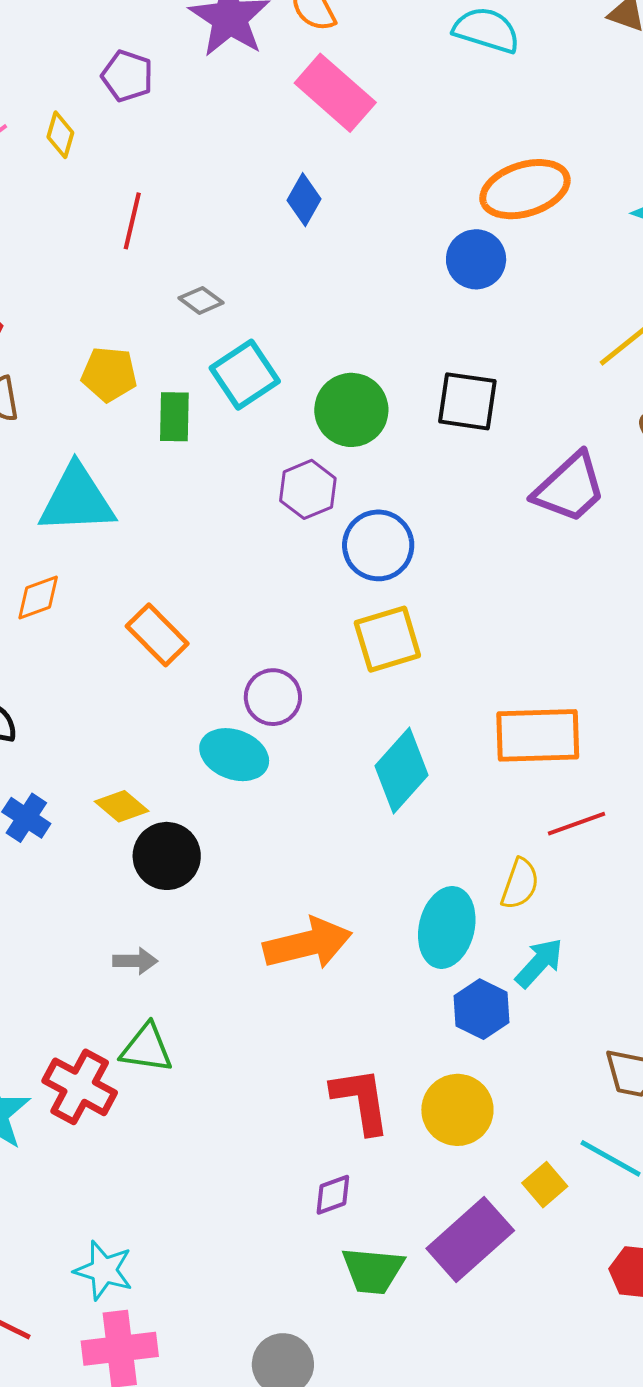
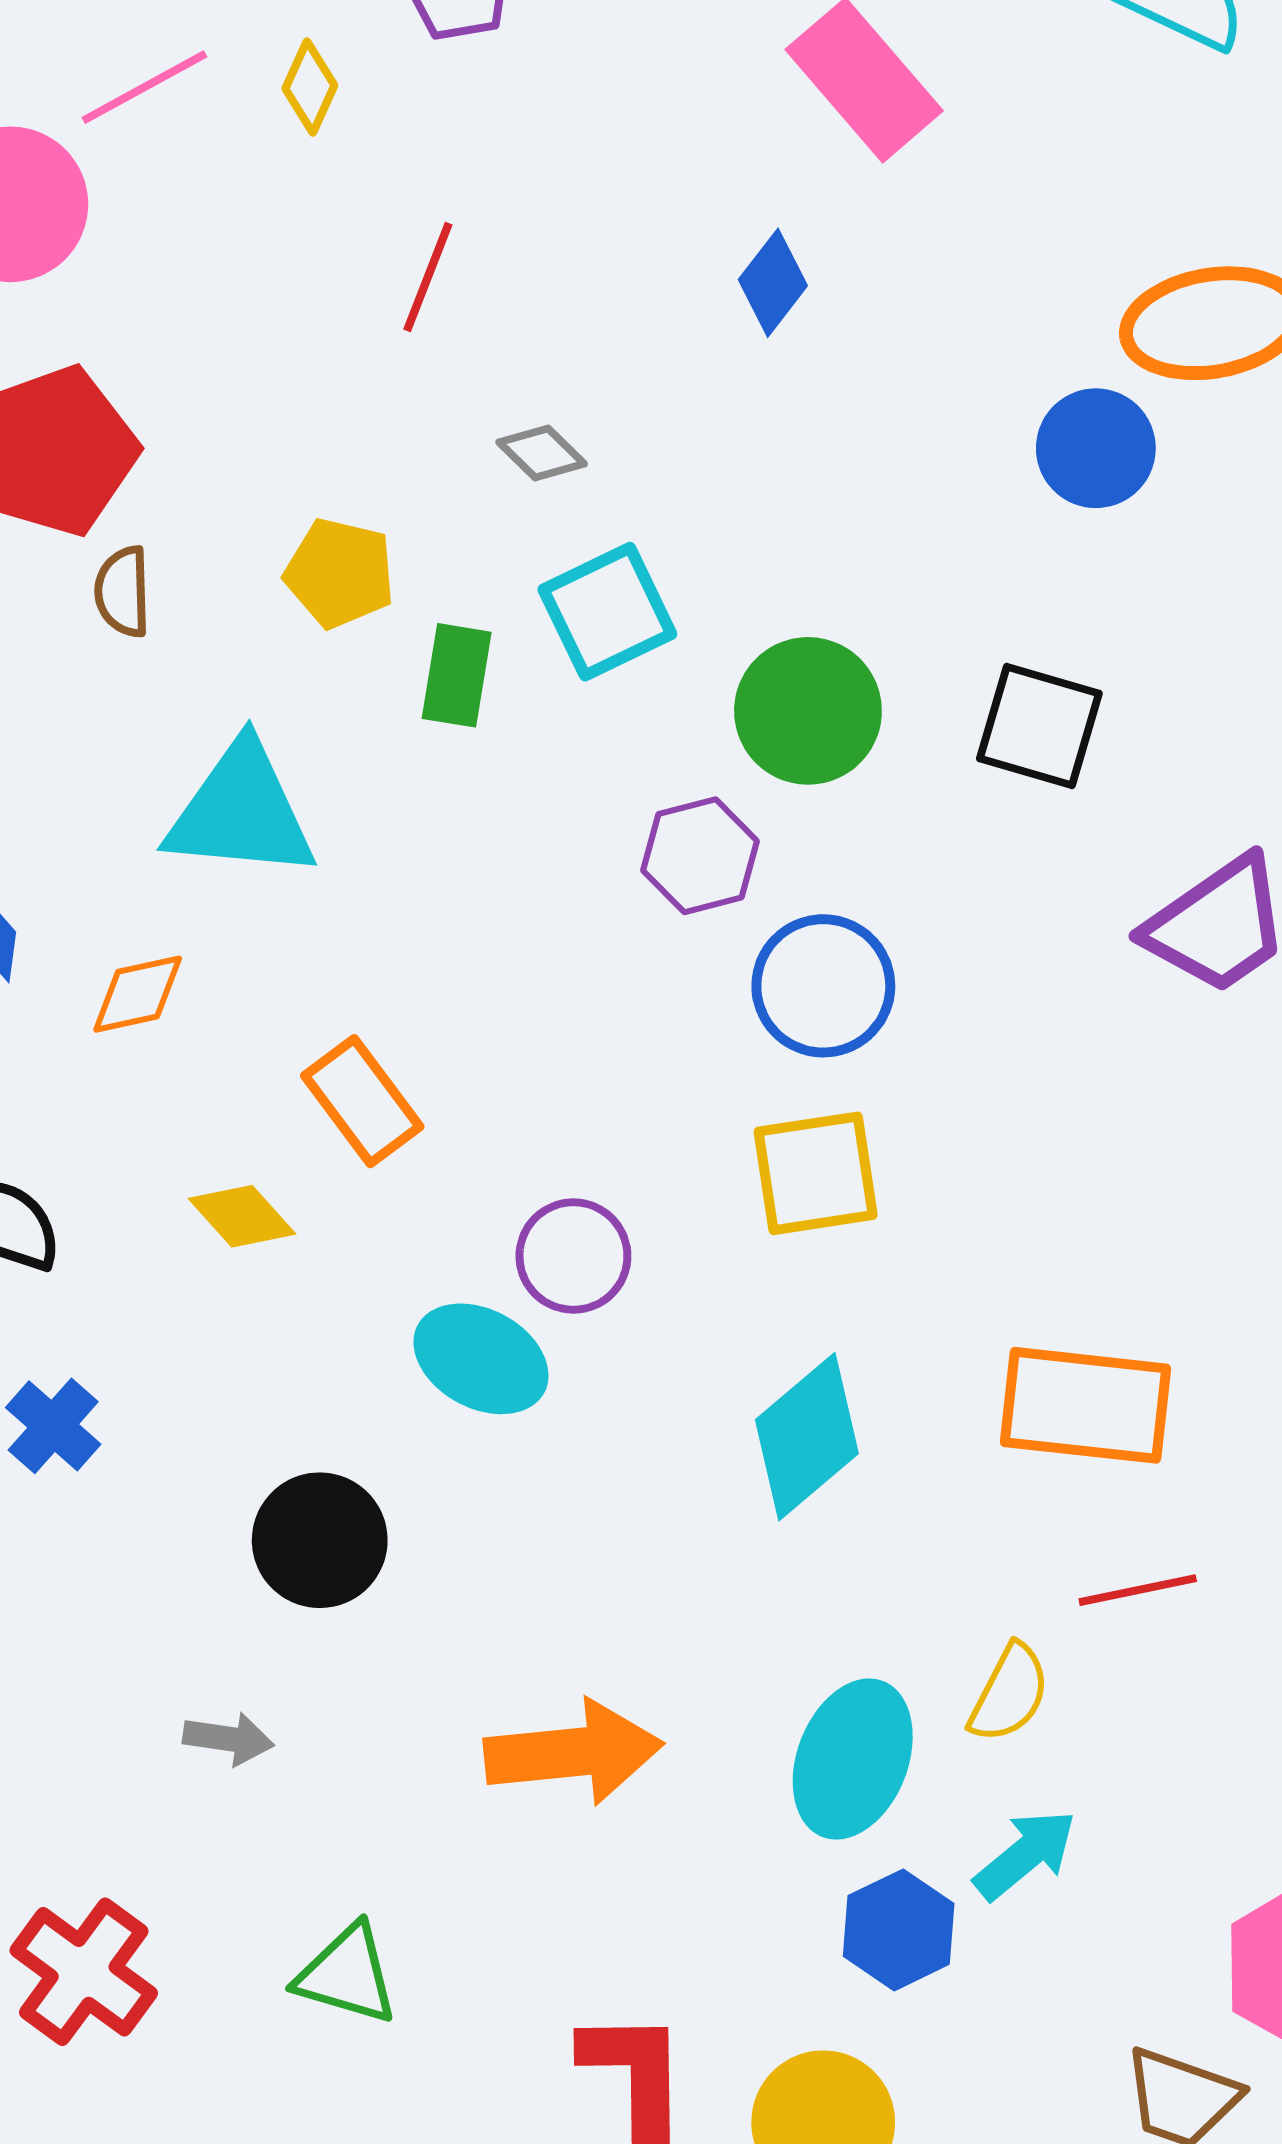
yellow diamond: (122, 806) -> (242, 1216), moved
green triangle: (147, 1048) -> (347, 1975), moved

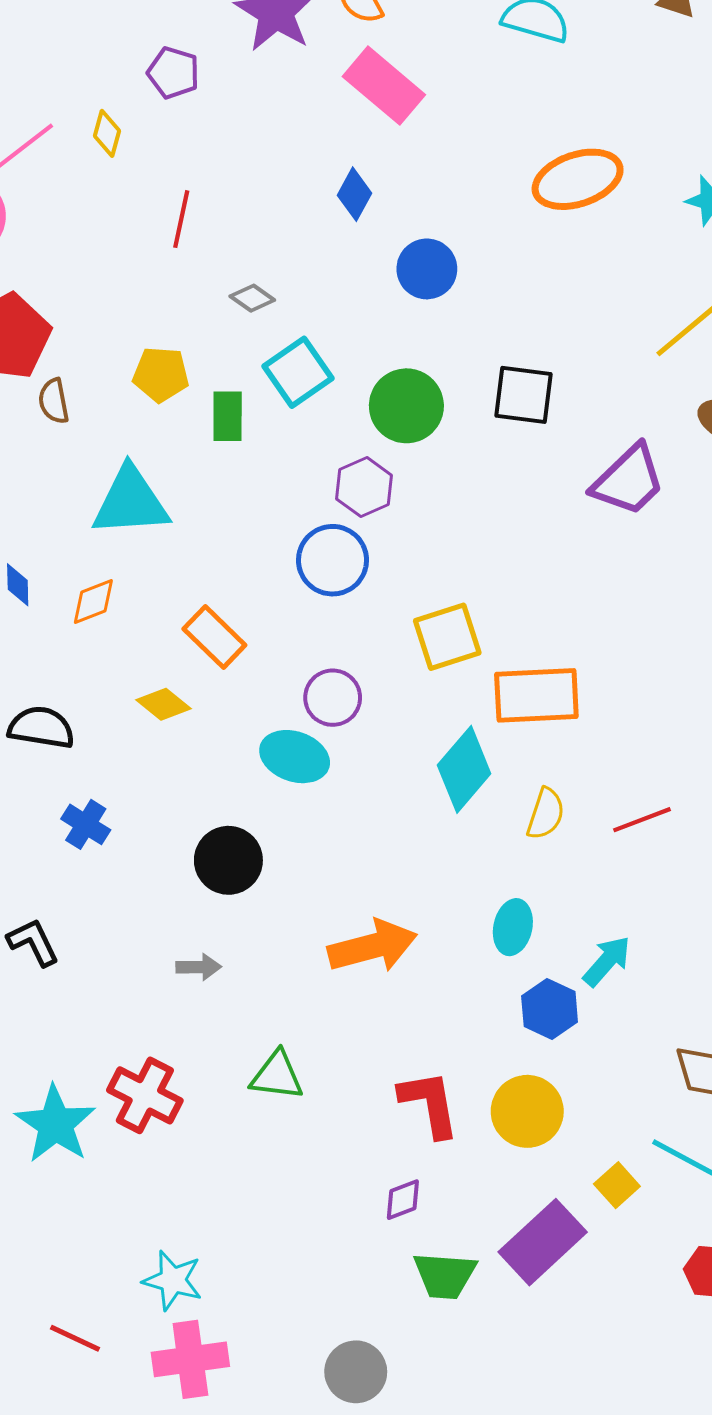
blue circle: (1096, 448) -> (427, 269), moved
blue circle: (823, 986) -> (333, 560), moved
orange rectangle: (1086, 1405) -> (536, 695), moved
yellow semicircle: (1009, 1693) -> (546, 814), moved
cyan ellipse: (853, 1759) -> (513, 927), size x0.7

